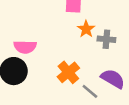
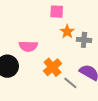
pink semicircle: (25, 47) -> (28, 46), moved

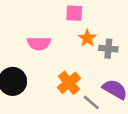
pink semicircle: (28, 46) -> (39, 43), moved

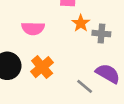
orange cross: (69, 83) -> (42, 67), moved

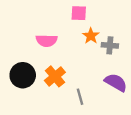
gray line: (85, 86) -> (80, 97), moved, turned 35

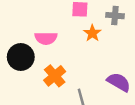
gray cross: (110, 45) -> (115, 16), moved
black circle: (23, 75) -> (21, 57), moved

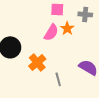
pink semicircle: (46, 38) -> (51, 32), moved, turned -60

